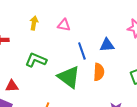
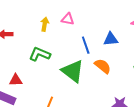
yellow arrow: (34, 23) -> (45, 24), moved
orange semicircle: (99, 72) -> (103, 66), turned -54

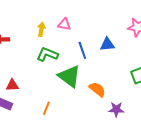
green L-shape: (40, 54) -> (47, 54), moved
orange semicircle: (103, 66) -> (97, 89), moved

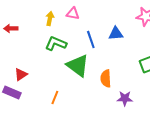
red triangle: (12, 85) -> (21, 74), turned -32
orange semicircle: (97, 89) -> (106, 78), turned -132

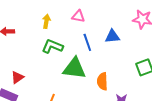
pink triangle: (73, 13) -> (78, 16), moved
green triangle: (78, 65) -> (74, 68), turned -30

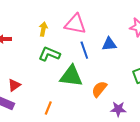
pink triangle: (78, 16) -> (75, 24), size x1.6
orange semicircle: (102, 81) -> (99, 89), turned 42

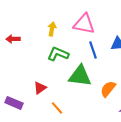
red triangle: (14, 85) -> (40, 88), moved
orange line: (48, 108) -> (57, 108), turned -64

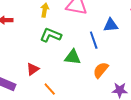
blue line: (93, 50) -> (94, 40), moved
green triangle: (80, 76) -> (73, 57), size x0.7

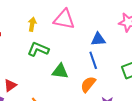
blue line: (94, 40) -> (93, 60), moved
red triangle: (33, 69) -> (10, 85), moved

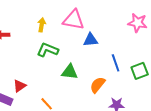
blue triangle: (98, 39) -> (91, 40), moved
blue line: (93, 60) -> (116, 63), moved

